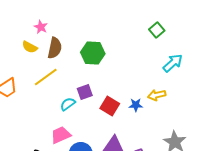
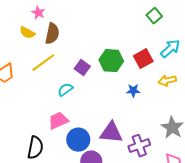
green hexagon: (93, 53) -> (111, 61), moved
purple square: (85, 92) -> (82, 68), moved, turned -35
yellow arrow: (157, 95) -> (167, 81), moved
red square: (110, 106) -> (143, 59), moved, turned 30

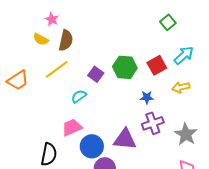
purple cross: (139, 146) -> (153, 123), moved

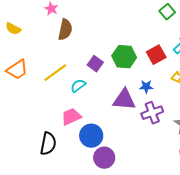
yellow semicircle: (41, 39) -> (13, 29), moved
yellow line: (57, 69) -> (55, 73), moved
purple triangle: (125, 139) -> (124, 100), moved

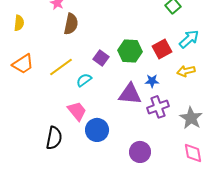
yellow semicircle: (13, 29) -> (19, 23), turned -112
pink trapezoid: (71, 117) -> (77, 111), turned 75
purple circle: (104, 158) -> (140, 152), moved

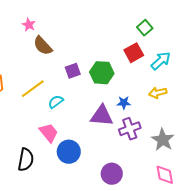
brown semicircle: (71, 24) -> (43, 46), turned 125
red square: (162, 49) -> (134, 53), moved
purple square: (101, 58) -> (73, 71), moved, turned 35

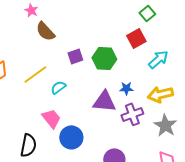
cyan arrow: (161, 61) -> (158, 59), moved
yellow arrow: (158, 93) -> (160, 94), moved, size x1.4

